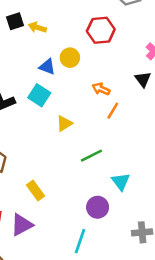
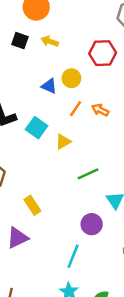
black square: (15, 21) -> (20, 41), turned 35
yellow arrow: (37, 27) -> (50, 41), moved
cyan square: (39, 95) -> (37, 128), moved
orange line: (113, 111) -> (76, 109), moved

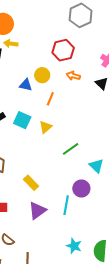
yellow arrow: (50, 41) -> (11, 44), moved
orange arrow: (100, 110) -> (73, 76), moved
purple triangle: (17, 238) -> (37, 211), moved
cyan line: (73, 256) -> (66, 205), moved

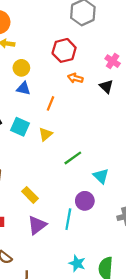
yellow circle: (42, 75) -> (21, 68), moved

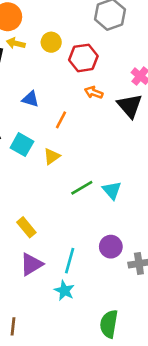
yellow circle: (21, 68) -> (51, 42), moved
black triangle: (106, 86) -> (130, 106), size x1.5
cyan triangle: (101, 176) -> (112, 190), moved
purple circle: (85, 201) -> (111, 247), moved
cyan star: (77, 263) -> (64, 291), moved

